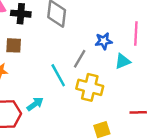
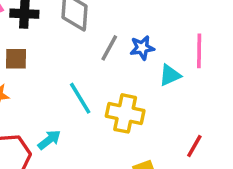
pink line: (136, 33) -> (199, 51), moved
gray line: (80, 59) -> (109, 48), moved
red line: (138, 112) -> (194, 146), turned -56

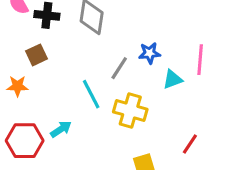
gray line: (109, 48) -> (119, 68), moved
brown square: (16, 59) -> (37, 55), turned -30

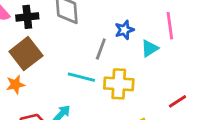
brown square: (37, 55) -> (26, 54), size x1.6
cyan line: (91, 94) -> (81, 77), turned -36
red line: (190, 144) -> (177, 101), turned 36

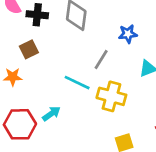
blue star: (124, 30) -> (128, 34), moved
brown square: (26, 54) -> (29, 49), size x0.6

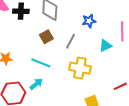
brown square: (29, 49) -> (46, 37), moved
cyan line: (77, 83) -> (41, 63), moved

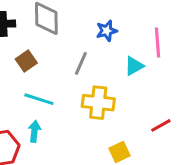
brown square: (46, 37) -> (26, 61), moved
cyan arrow: (36, 84) -> (34, 131), turned -40

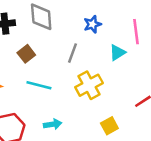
yellow cross: (98, 103) -> (89, 85), turned -32
cyan arrow: (34, 131) -> (53, 124), moved, turned 78

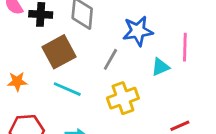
blue star: (92, 24) -> (138, 31), size x1.5
brown square: (26, 54) -> (59, 52), size x1.6

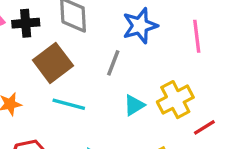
cyan triangle: (160, 67) -> (134, 105), moved
yellow cross: (123, 98) -> (175, 100), moved

